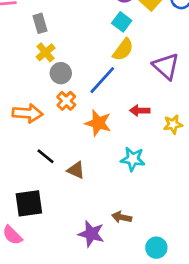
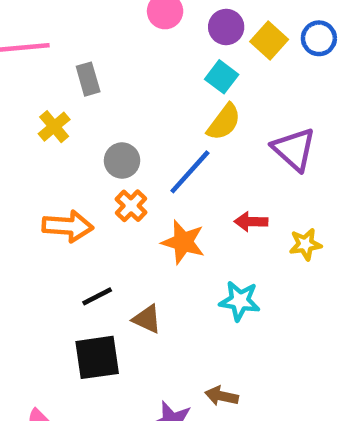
yellow cross: (46, 52) -> (54, 127), moved
black line: (46, 156) -> (97, 296), turned -66
black square: (29, 203) -> (97, 357), moved

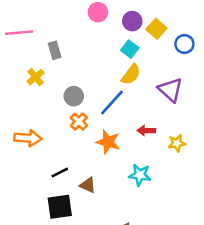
blue circle: (319, 38) -> (184, 44), moved
orange arrow: (68, 226) -> (28, 138), moved

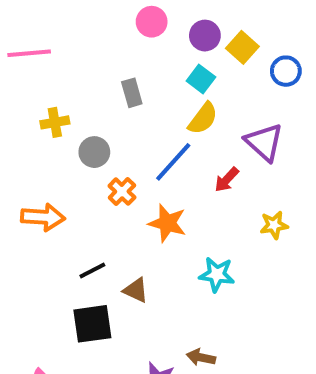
gray rectangle: (55, 50) -> (132, 93), moved
yellow cross: (36, 77) -> (55, 122), turned 30
gray circle: (74, 96) -> (94, 152), moved
red arrow: (146, 130) -> (227, 180), moved, turned -48

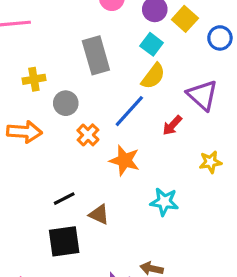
gray rectangle: (132, 93) -> (96, 55), size x1.6
orange arrow: (43, 217) -> (24, 132), moved

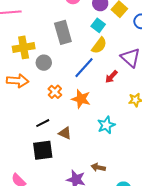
yellow cross: (34, 79) -> (24, 47), size x1.5
orange cross: (88, 135) -> (55, 92), moved
cyan star: (164, 202) -> (106, 125), turned -30

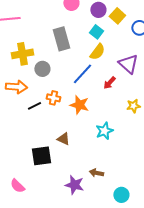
orange cross: (55, 92) -> (53, 98), turned -32
black line: (43, 123) -> (34, 106), moved

